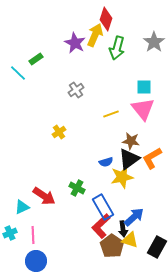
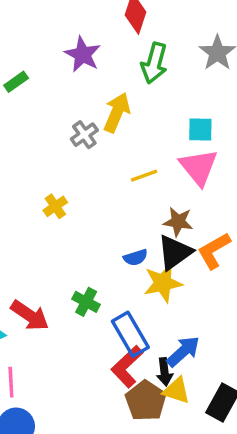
yellow arrow: (95, 35) -> (117, 112), moved

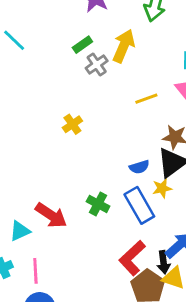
green rectangle: (16, 82) -> (82, 45), moved
yellow star: (163, 283) -> (162, 188), size x0.6
blue rectangle: (130, 334) -> (139, 205), moved

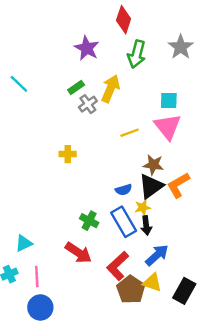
yellow cross: (72, 124) -> (68, 154), turned 35
red arrow: (51, 215) -> (78, 253), moved
black arrow: (163, 262) -> (146, 225), moved

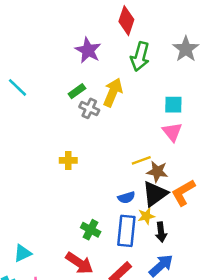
gray cross: (88, 104) -> (89, 108), turned -30
pink triangle: (168, 127) -> (172, 132), size x0.7
yellow line: (130, 133) -> (141, 160), moved
blue rectangle: (124, 222) -> (126, 231), turned 36
black arrow: (146, 225) -> (161, 232), moved

